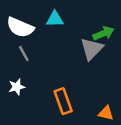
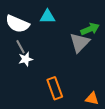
white star: (17, 87) -> (26, 59), moved

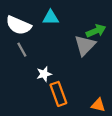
white star: (26, 59) -> (44, 74), moved

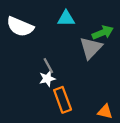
cyan triangle: (51, 18) -> (66, 18), moved
gray line: (22, 50) -> (48, 66), moved

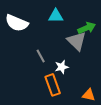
gray triangle: (91, 48) -> (77, 41), turned -30
white star: (47, 79) -> (62, 67), moved

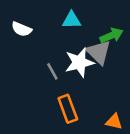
white semicircle: (17, 23) -> (22, 29), size x0.7
white star: (62, 67) -> (79, 62), moved, size x1.6

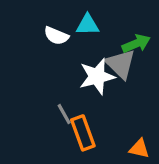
white semicircle: (22, 29) -> (56, 36), moved
gray line: (52, 71) -> (64, 114), moved

